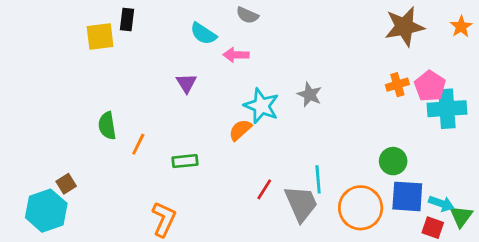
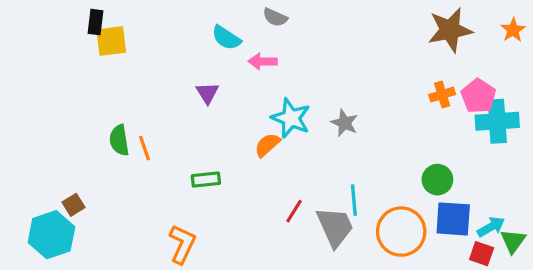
black rectangle: (127, 19) -> (96, 22), moved
gray star: (310, 95) -> (344, 123), moved
orange line: (138, 144) -> (144, 148), moved, turned -45
cyan arrow: (441, 204) -> (491, 227), turned -50

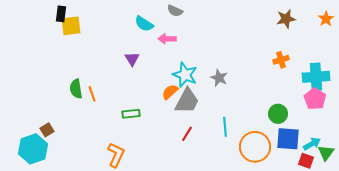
brown star: (450, 30) -> (286, 19), size x0.7
pink pentagon: (478, 96) -> (315, 99), moved
gray trapezoid: (335, 227) -> (187, 101), moved, turned 52

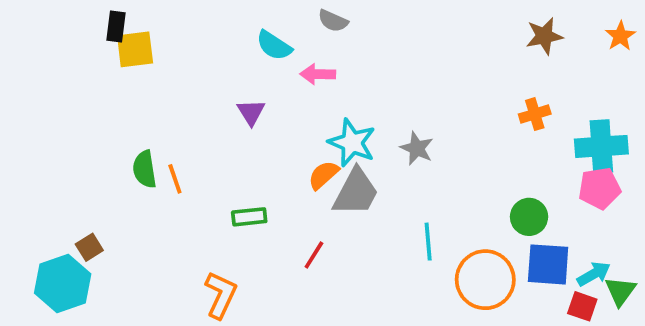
pink pentagon: (315, 99) -> (599, 188), turned 30
red line: (187, 134) -> (314, 255), moved

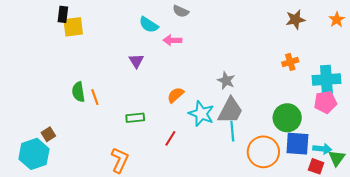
cyan star: (352, 143) -> (201, 114), moved
gray trapezoid: (356, 192) -> (230, 111), moved
green circle: (529, 217) -> (287, 118), size x1.4
cyan arrow: (594, 274) -> (322, 149), turned 36

